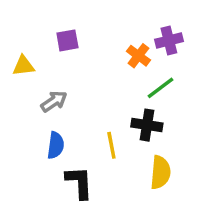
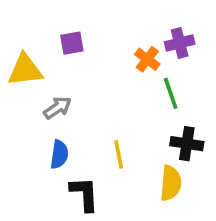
yellow triangle: (23, 66) -> (25, 70), size x1.5
green line: (160, 88) -> (171, 93), turned -72
black cross: (147, 125) -> (187, 144), moved

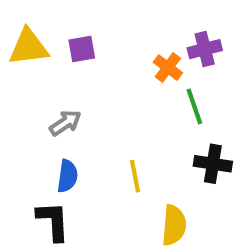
yellow triangle: (25, 70) -> (29, 47), moved
yellow semicircle: (171, 183) -> (174, 225), moved
black L-shape: (84, 194) -> (53, 221), moved

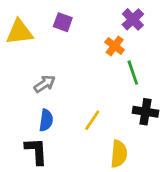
purple square: (82, 49) -> (63, 22), moved, turned 30
purple cross: (205, 49) -> (133, 19), moved, turned -30
yellow line: (135, 176) -> (92, 120), turned 45

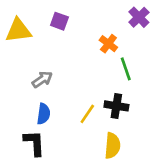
purple cross: (133, 19) -> (139, 17), moved
black cross: (145, 112) -> (116, 106), moved

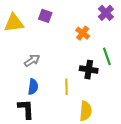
green line: (126, 69) -> (107, 56), moved
black cross: (116, 106) -> (89, 70), moved
yellow line: (87, 114) -> (66, 87), turned -35

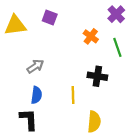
green line: (107, 56) -> (117, 47), moved

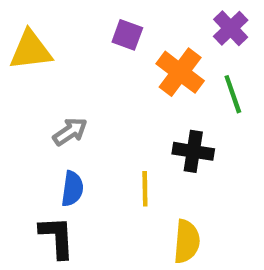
purple square: (50, 18) -> (127, 35), moved
orange cross: (91, 36) -> (180, 72), size x1.5

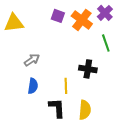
orange cross: (180, 72) -> (82, 20), moved
black L-shape: (57, 237) -> (57, 108), moved

